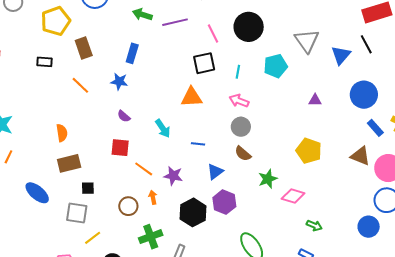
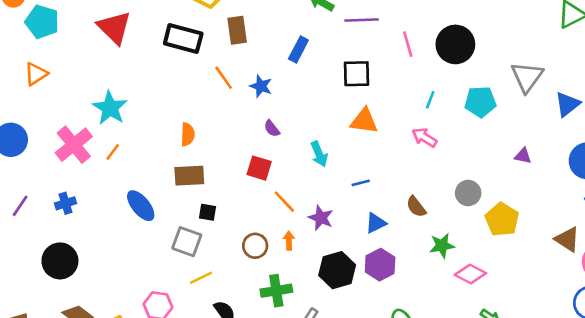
black rectangle: (45, 62) -> (183, 38), size x1.8
black square: (204, 63) -> (356, 74), moved
blue star: (119, 81) -> (261, 86), moved
gray circle: (241, 127) -> (468, 193), moved
blue line: (198, 144) -> (361, 183), turned -32

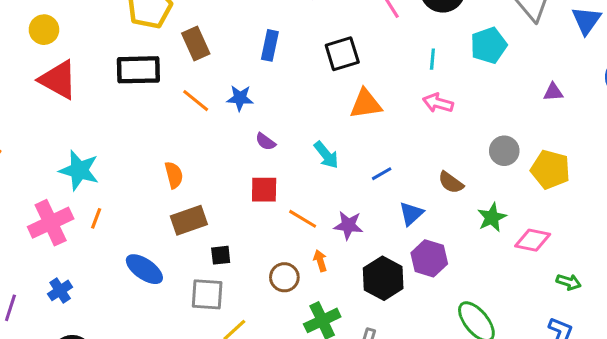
pink cross: (74, 145) -> (51, 223), turned 30

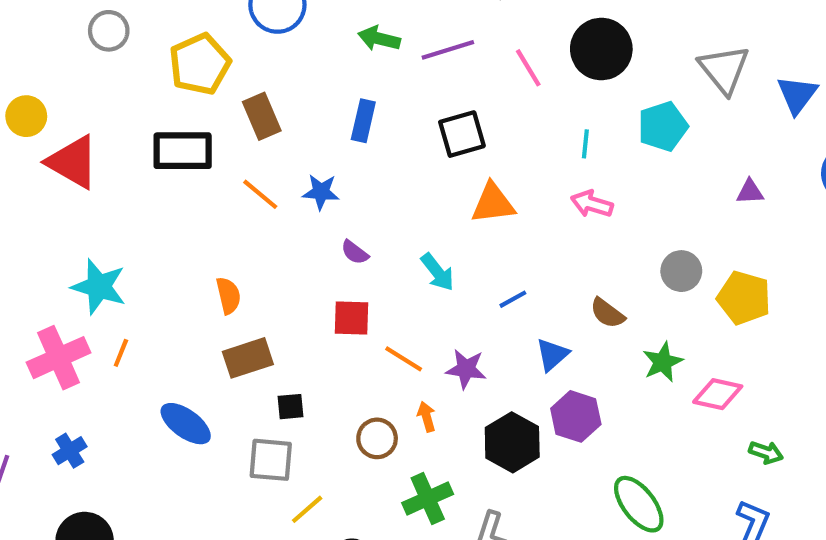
yellow circle: (44, 30) -> (26, 116), moved

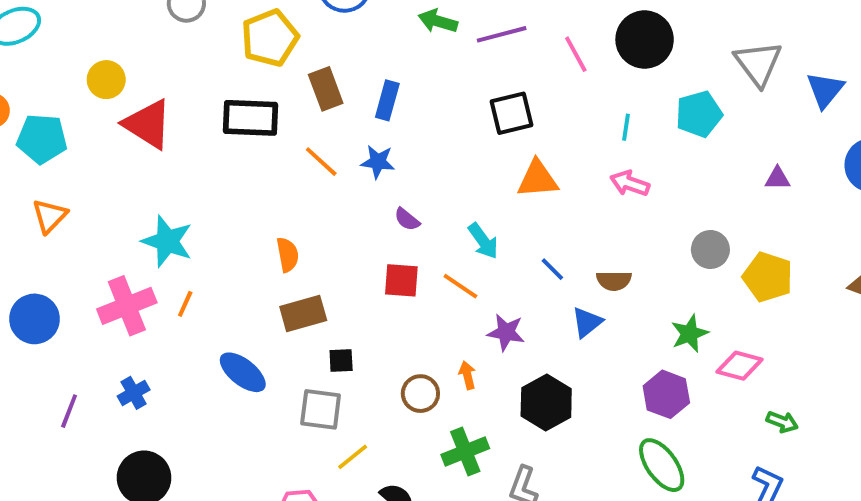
blue rectangle: (363, 121) -> (387, 100), moved
blue line: (513, 299) -> (552, 269), turned 72
brown semicircle: (607, 313) -> (614, 281), moved, turned -40
orange line: (404, 359) -> (460, 286), moved
purple hexagon: (576, 416) -> (666, 394), moved

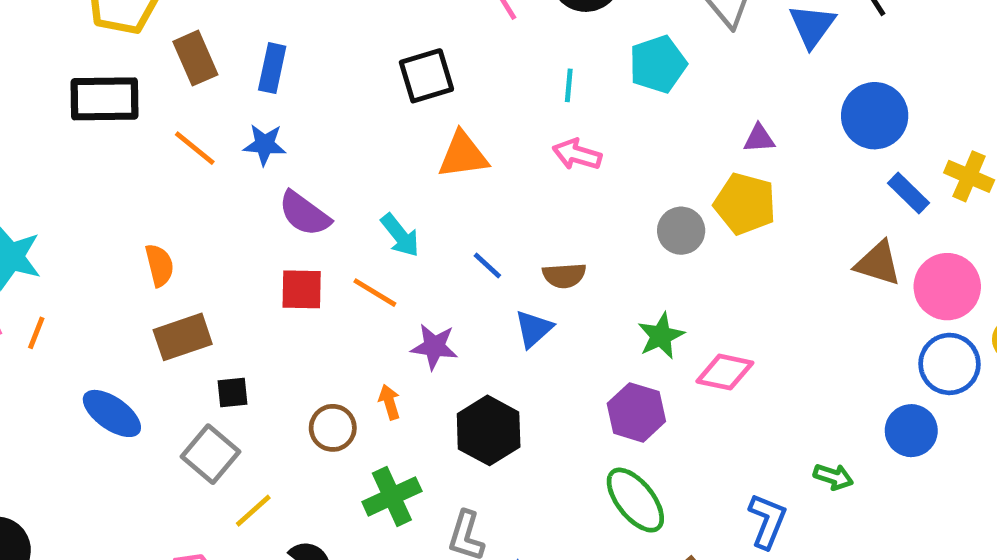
purple semicircle: (407, 219) -> (304, 214), size x1.6
yellow pentagon: (768, 277) -> (745, 204), moved
gray square: (321, 409) -> (210, 454), turned 36
green arrow: (782, 422) -> (833, 477), moved

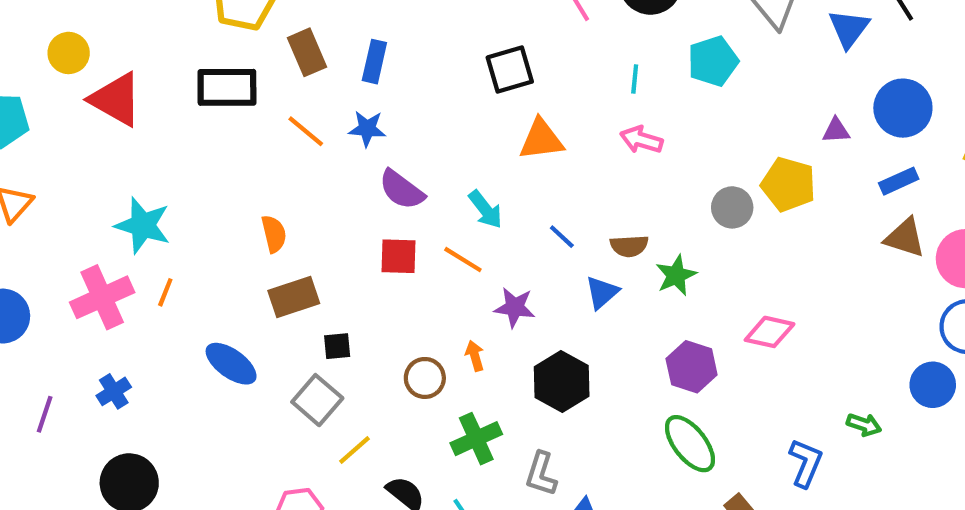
purple triangle: (759, 138) -> (836, 131), moved
blue rectangle: (908, 193) -> (899, 181), moved, turned -69
green star: (661, 336) -> (676, 275), moved

